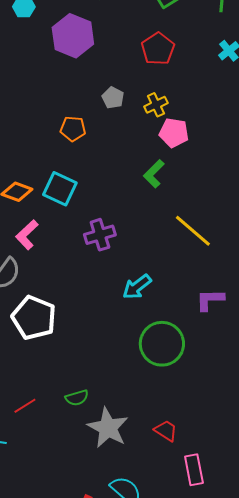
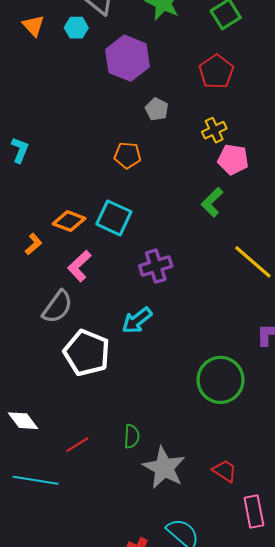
gray pentagon: (113, 98) -> (157, 109), moved
cyan arrow: (137, 287) -> (137, 320), moved
green semicircle: (77, 398) -> (132, 436), turned -70

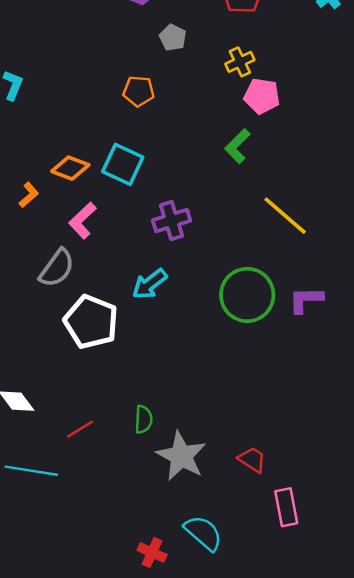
green circle: (220, 380) -> (247, 295), moved

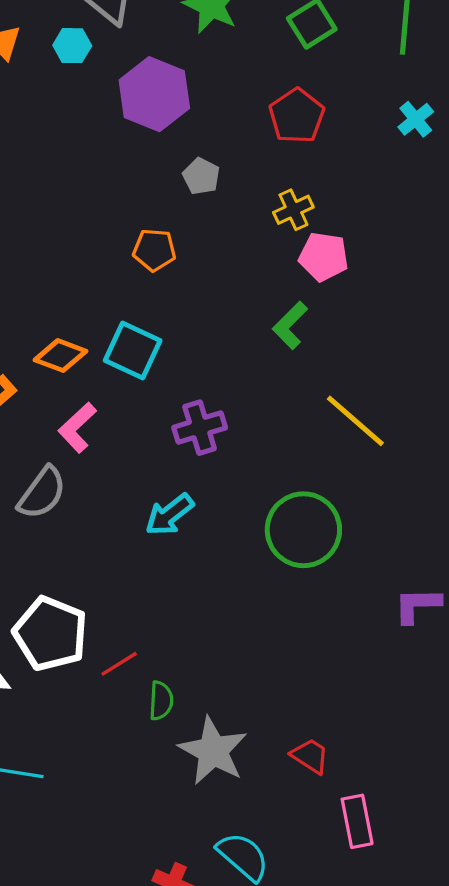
purple L-shape: (306, 300) -> (417, 605), moved
white pentagon: (91, 322) -> (50, 634), moved
red line: (80, 429) -> (119, 664), moved

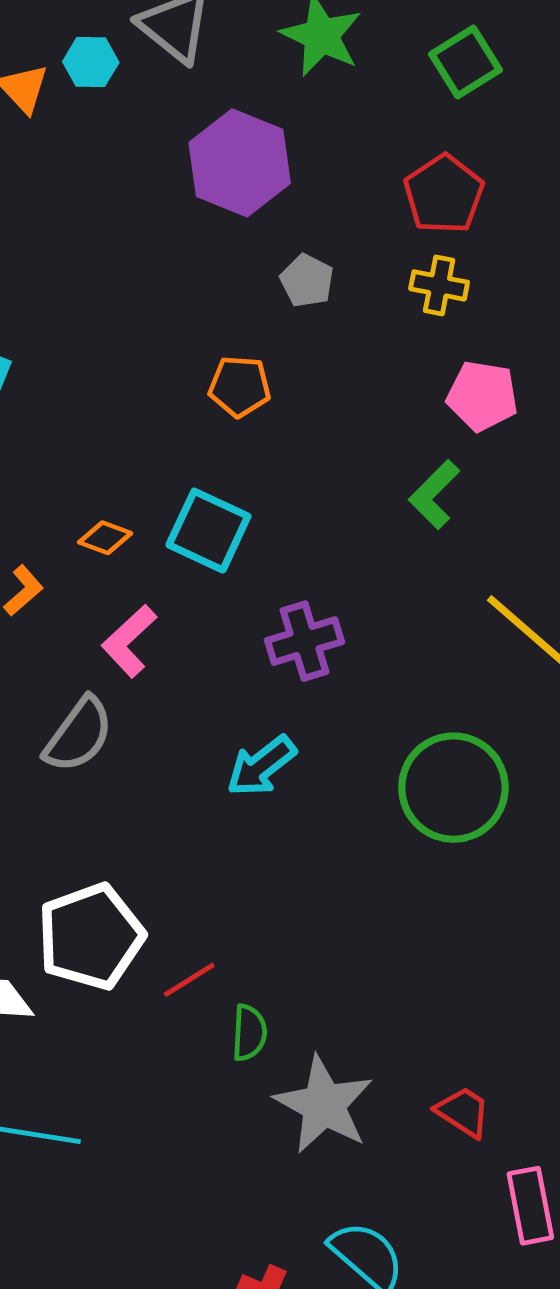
cyan hexagon: (72, 46) -> (91, 62), moved
yellow cross: (293, 210) -> (439, 285), moved, turned 36
orange diamond: (61, 356) -> (105, 538), size x0.7
white pentagon: (50, 634) -> (91, 937), turned 30

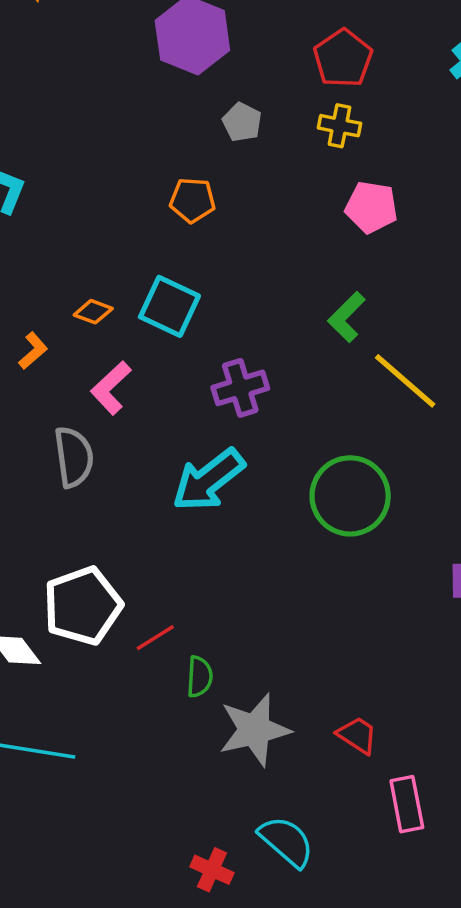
green L-shape: (434, 494) -> (347, 317), moved
gray semicircle: (79, 735) -> (74, 457), turned -44
cyan arrow: (261, 766) -> (208, 480), size x1.4
gray star: (324, 1105) -> (254, 730), turned 30

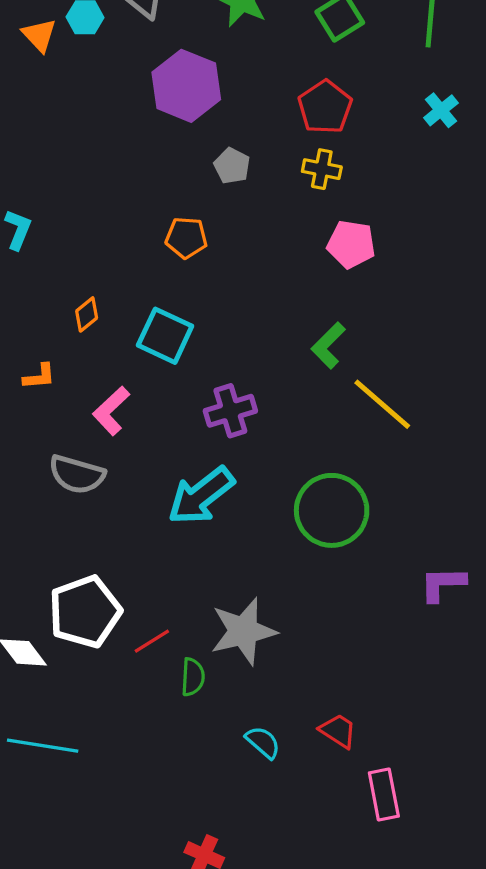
orange diamond: (93, 312) -> (87, 314), moved, turned -60
orange L-shape: (33, 351) -> (39, 376), turned 36
gray semicircle: (74, 457) -> (77, 474), turned 114
gray star: (254, 730) -> (243, 631), moved
cyan semicircle: (286, 841) -> (263, 742), moved, size x0.7

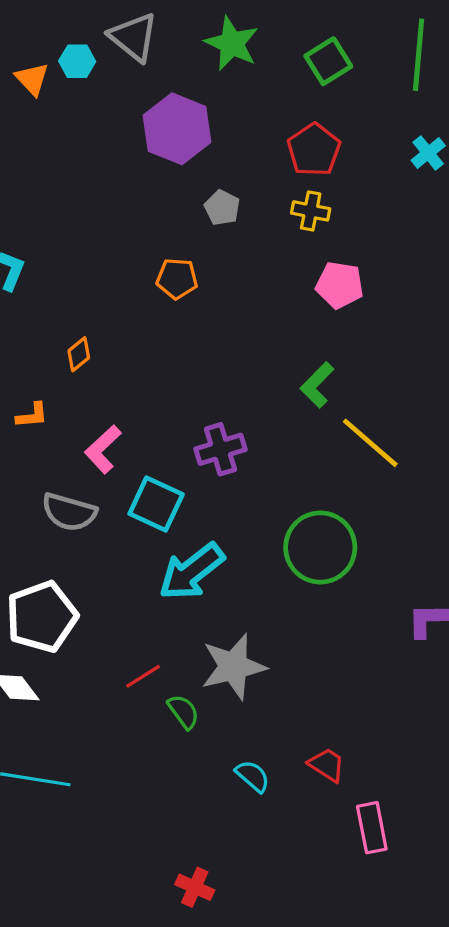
cyan square: (165, 336) -> (156, 504), moved
cyan arrow: (201, 496) -> (191, 572), moved
white pentagon: (85, 612) -> (42, 617), moved
green semicircle: (193, 677) -> (183, 712), turned -39

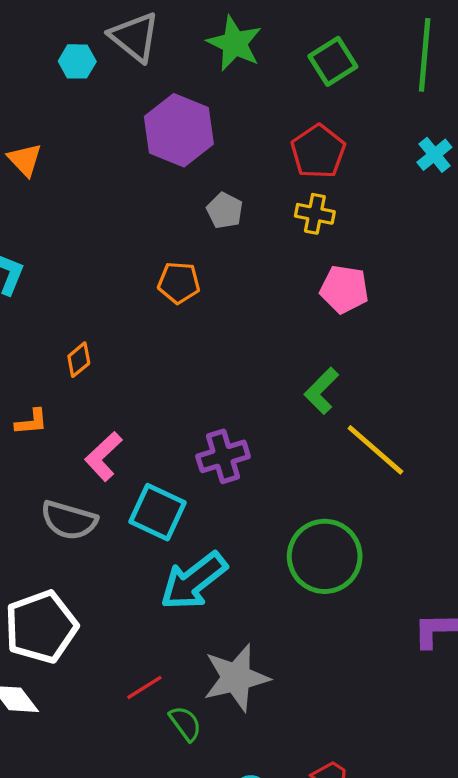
orange triangle: (32, 79) -> (25, 160), moved

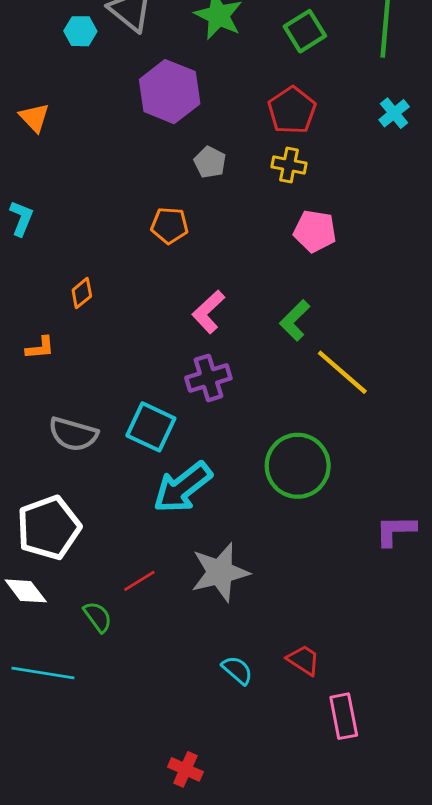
pink L-shape: (103, 456) -> (208, 312), moved
green semicircle: (185, 724) -> (98, 617), moved

